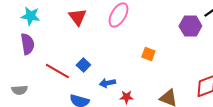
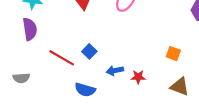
orange square: (148, 54) -> (173, 54), moved
red star: (126, 97) -> (138, 77), moved

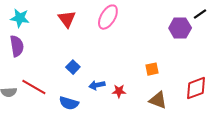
orange square: (173, 54) -> (152, 69), turned -32
red line: (62, 58) -> (34, 87), moved

